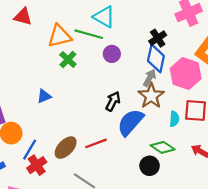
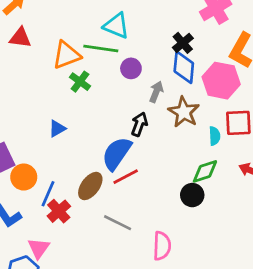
gray arrow: (150, 78) -> (156, 92), moved
blue semicircle: (130, 122) -> (117, 153), moved
green diamond: (163, 147) -> (205, 171), turned -45

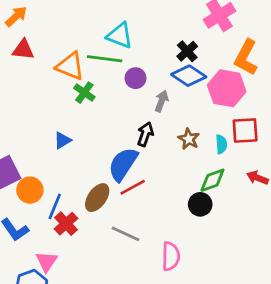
orange triangle: (66, 55) -> (70, 66), turned 44
blue diamond: (184, 67) -> (189, 76), turned -60
brown star: (184, 112) -> (189, 139), moved, size x0.7

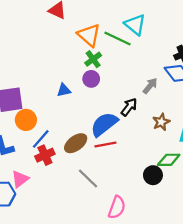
purple circle: (136, 78) -> (91, 79), moved

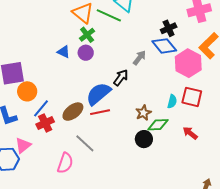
blue triangle: (64, 90) -> (64, 52), moved, turned 40
brown star: (161, 122) -> (143, 113), moved
pink semicircle: (117, 207) -> (65, 163), moved

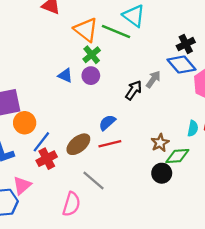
black arrow: (121, 77) -> (134, 90), moved
blue semicircle: (98, 94) -> (107, 123), size x0.6

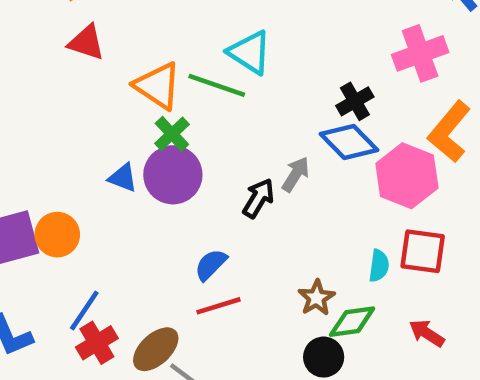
purple circle: (91, 76) -> (173, 175), size x1.6
orange circle: (25, 123) -> (57, 235), moved
brown ellipse: (78, 144) -> (156, 349), moved

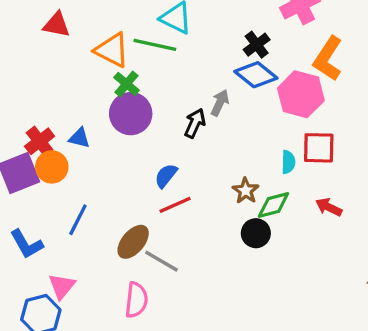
blue triangle: (123, 178) -> (79, 138), moved
red cross: (97, 343) -> (40, 141), moved

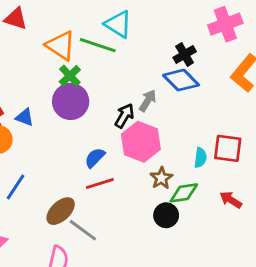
pink hexagon: (301, 94) -> (141, 142), moved

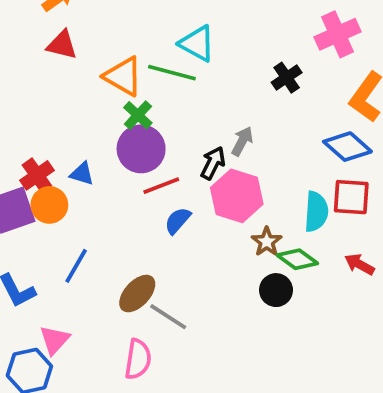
blue diamond: (181, 80) -> (347, 147), moved
cyan semicircle: (200, 158) -> (316, 212), size x1.5
red line: (100, 184) -> (161, 186), moved
green diamond: (184, 193) -> (297, 259), turned 48

